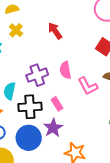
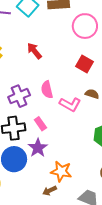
pink L-shape: (88, 86) -> (70, 104), turned -30

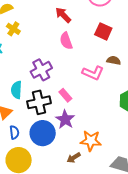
red arrow: (34, 51) -> (63, 15), moved
pink semicircle: (47, 90) -> (66, 41), moved
brown arrow: (50, 191) -> (74, 158), moved

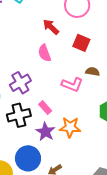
red arrow: (63, 15) -> (51, 27), moved
blue circle: (43, 133) -> (28, 158), moved
orange star: (91, 141) -> (70, 127), moved

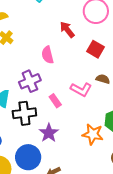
pink semicircle: (45, 53) -> (48, 55), moved
pink rectangle: (45, 108) -> (55, 101), moved
orange star: (70, 127) -> (93, 134), moved

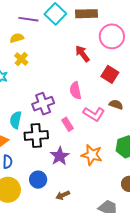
pink semicircle: (48, 55) -> (75, 90), moved
orange star: (93, 134) -> (92, 155), moved
blue circle: (28, 157) -> (38, 180), size x0.7

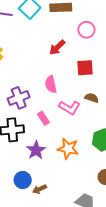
pink circle: (112, 36) -> (86, 30), size x0.7
red arrow: (82, 54) -> (57, 47), turned -96
red square: (110, 74) -> (85, 68), turned -36
blue circle: (38, 180) -> (23, 180), moved

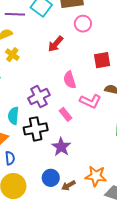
pink circle: (86, 30) -> (83, 24), moved
red arrow: (57, 47) -> (56, 44), moved
orange star: (68, 149) -> (96, 176), moved

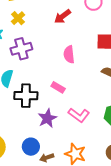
purple cross: (39, 97) -> (21, 49), moved
pink L-shape: (90, 101) -> (79, 115), moved
pink rectangle: (65, 114) -> (58, 87), turned -32

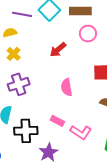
pink L-shape: (79, 115) -> (81, 132), moved

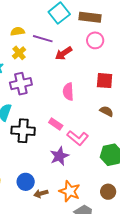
purple line: (22, 14) -> (43, 39), moved
purple star: (48, 152) -> (59, 156), moved

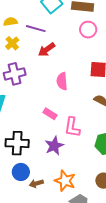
red arrow: (64, 53) -> (47, 49), moved
black cross: (23, 131) -> (17, 143), moved
pink L-shape: (78, 138) -> (72, 127), turned 60

